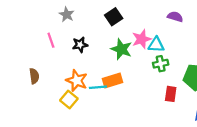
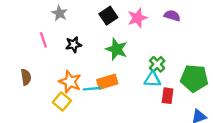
pink star: (142, 39) -> (137, 18), moved
cyan triangle: (156, 45) -> (152, 79), moved
green cross: (161, 64) -> (157, 64), turned -32

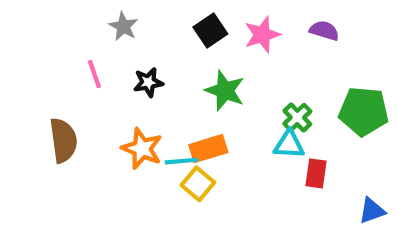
brown semicircle: (26, 77) -> (63, 140), size x1.5
green pentagon: (194, 78) -> (364, 111), moved
yellow square: (62, 101) -> (198, 184), moved

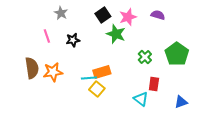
green star: (225, 91) -> (116, 34), moved
green pentagon: (364, 111) -> (177, 54), turned 30
cyan triangle: (289, 144) -> (141, 99), moved, turned 35
orange star: (142, 149) -> (53, 72), moved, turned -30

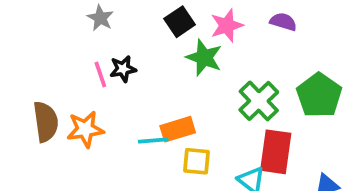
pink line: (47, 36) -> (100, 75), moved
green cross: (145, 57) -> (259, 101), size x1.5
red rectangle: (154, 84) -> (276, 152), size x1.6
yellow square: (97, 89) -> (197, 161), moved, turned -35

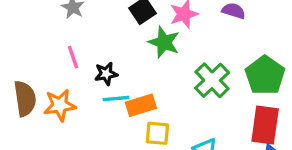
black star: (123, 69) -> (106, 74), moved
cyan line: (153, 141) -> (116, 99), moved
red rectangle: (276, 152) -> (265, 125), moved

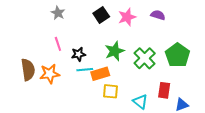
green star: (164, 42) -> (115, 51), moved, turned 30
red rectangle: (265, 125) -> (164, 90), moved, size x0.7

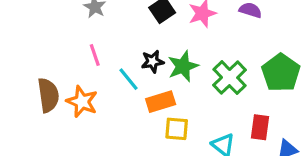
black star: (79, 54) -> (153, 61), moved
cyan line: (85, 70) -> (128, 79), moved, turned 56
orange star: (50, 74) -> (82, 102), turned 30

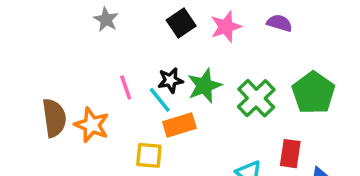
pink line: (95, 55) -> (126, 87), moved
cyan line: (128, 79) -> (160, 100), moved
yellow square: (177, 129) -> (149, 155), moved

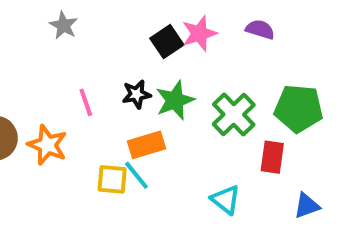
black square: (181, 23) -> (167, 42), moved
green pentagon: (313, 93) -> (299, 108), turned -30
cyan line: (160, 100) -> (136, 175), moved
red rectangle: (290, 154) -> (272, 157), moved

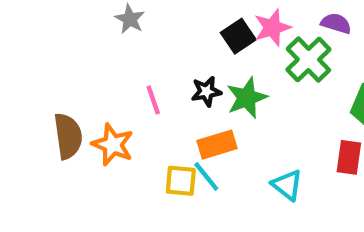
green cross: (234, 114) -> (308, 60), moved
cyan triangle: (226, 200) -> (287, 185), moved

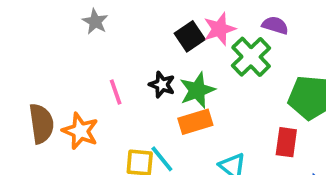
black star: (206, 91) -> (162, 85), turned 30
orange rectangle: (217, 145) -> (195, 122), moved

